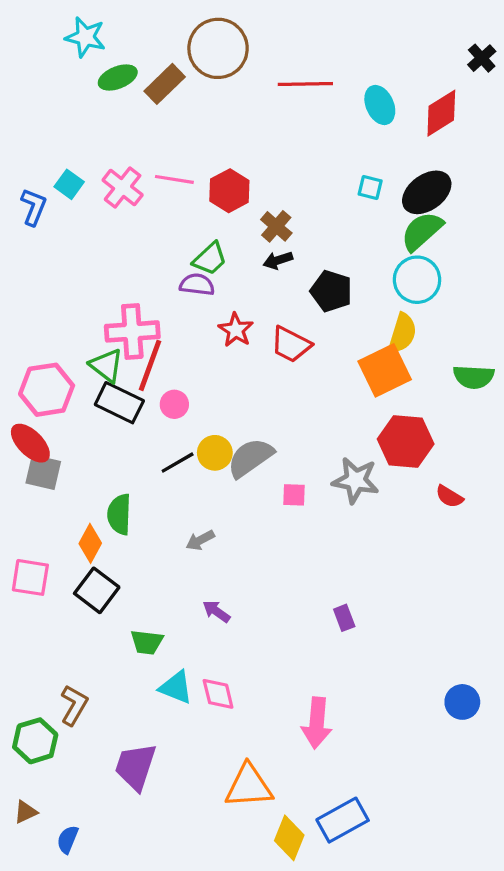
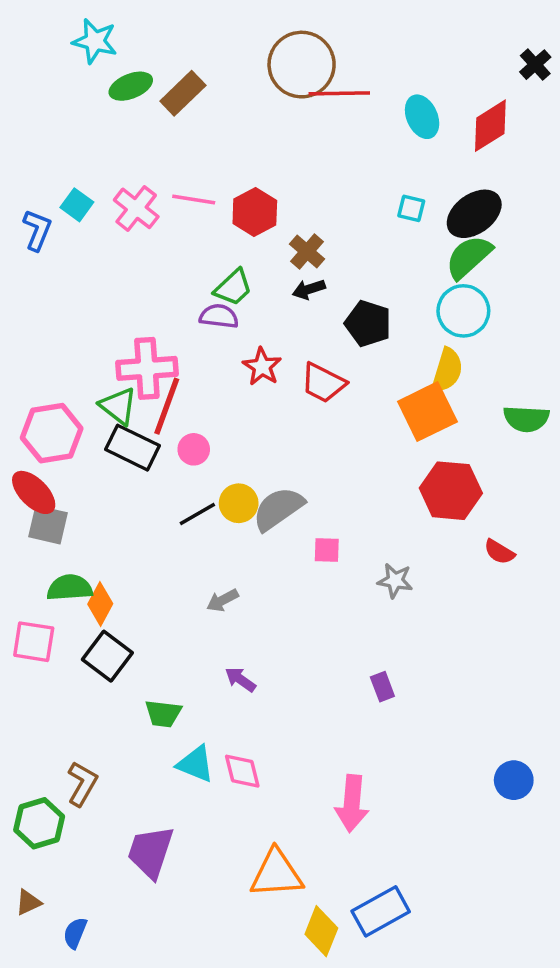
brown circle: (218, 48) -> (302, 65), moved
gray star: (356, 480) -> (395, 581), moved, size x0.7
green semicircle: (119, 514) -> (70, 588), moved, turned 84

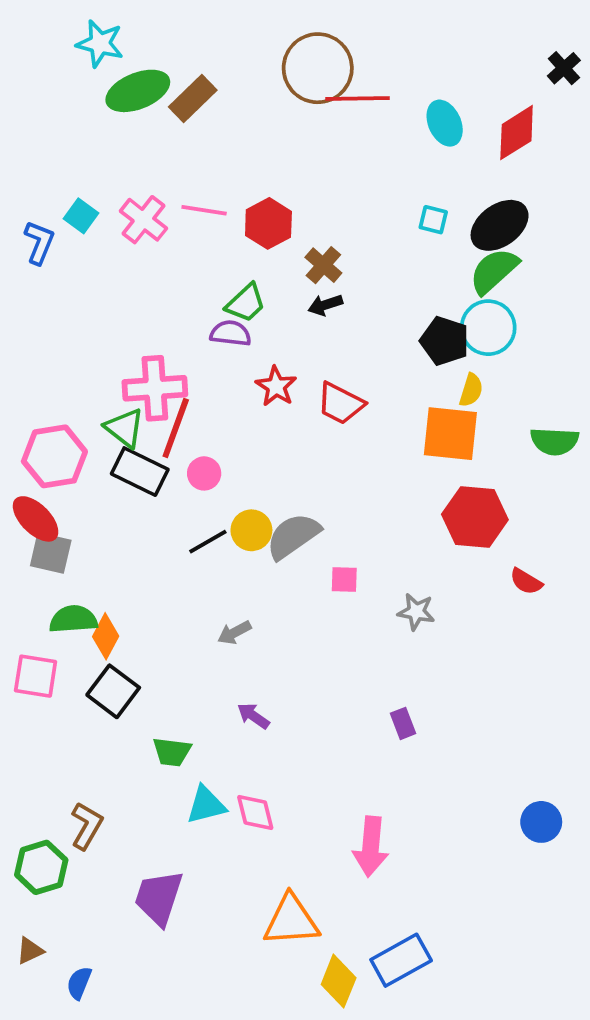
green ellipse: (131, 86) -> (138, 91), size x1.4
black pentagon: (368, 323) -> (445, 341), moved
yellow semicircle: (447, 370) -> (471, 390), size x0.7
orange square: (427, 412) -> (450, 434), turned 32
cyan triangle: (195, 764) -> (206, 805), turned -36

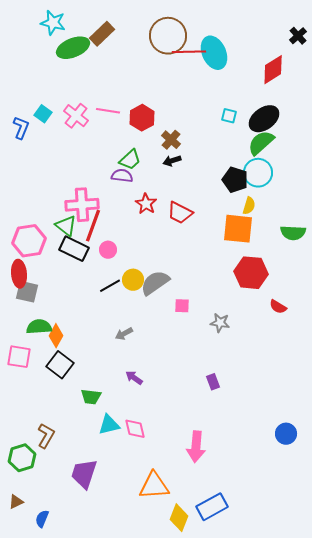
brown rectangle: (193, 98) -> (102, 34), moved
cyan ellipse: (445, 123) -> (214, 53), moved, size x1.4
red ellipse: (36, 519) -> (19, 274), turned 40

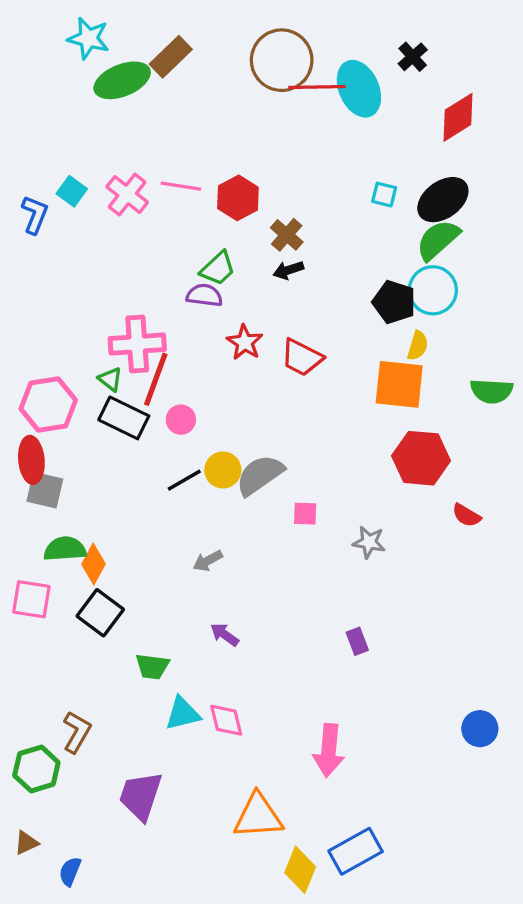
black cross: (298, 36) -> (413, 57), moved
green triangle: (66, 226) -> (110, 379), size x0.7

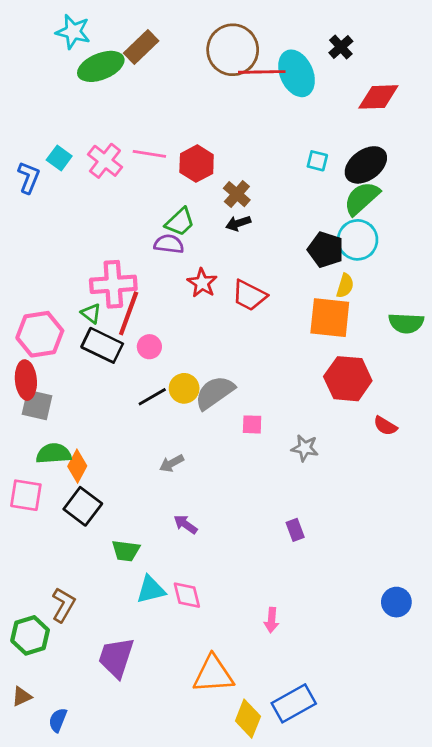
red diamond: (458, 117) -> (378, 97), turned 30
pink arrow: (329, 750) -> (272, 620), size x0.6

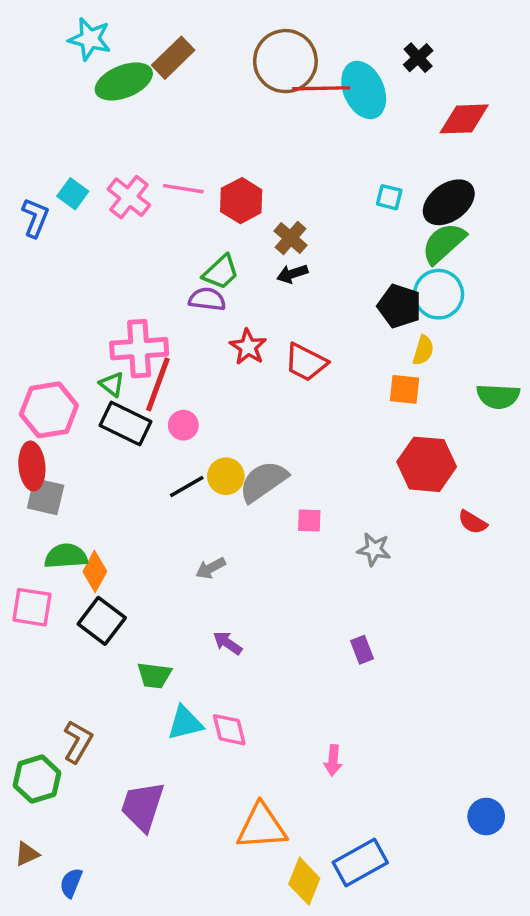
orange square: (330, 318) -> (405, 389), size x0.6
blue circle: (396, 602) -> (486, 817), moved

